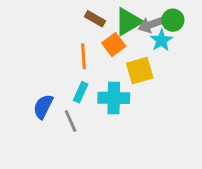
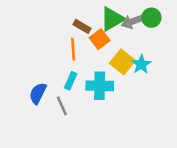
brown rectangle: (95, 19) -> (82, 26), moved
cyan star: (161, 40) -> (141, 64), moved
yellow square: (140, 71) -> (122, 62), turned -35

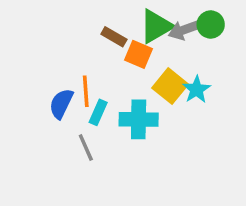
orange square: (100, 39) -> (139, 54), turned -30
orange line: (73, 49) -> (86, 91), moved
blue semicircle: (38, 93) -> (61, 104), moved

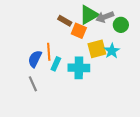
green circle: (211, 25) -> (121, 25), moved
yellow square: (170, 86) -> (97, 49), turned 36
gray line: (86, 148) -> (33, 84), moved

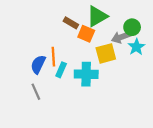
gray arrow: (105, 17) -> (121, 37), moved
cyan star: (112, 51) -> (136, 47), moved

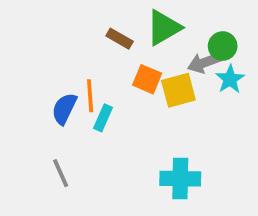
orange square: (86, 34) -> (147, 79), moved
cyan cross: (86, 74) -> (180, 179), moved
gray line: (36, 92) -> (61, 173), moved

